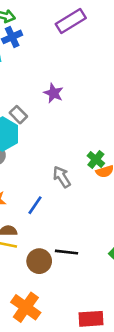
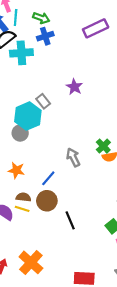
black line: (66, 252) -> (70, 220), turned 54
brown circle: (39, 261) -> (47, 201), moved

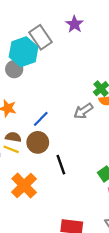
gray rectangle: (43, 101) -> (41, 37), size x1.5
gray arrow: (73, 157) -> (83, 111), moved, turned -102
orange cross: (31, 262) -> (24, 186), moved

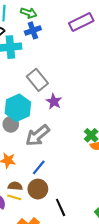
purple star: (74, 24) -> (54, 101), moved
gray rectangle: (41, 37) -> (37, 80), moved
gray arrow: (83, 111) -> (38, 135), moved, size x1.4

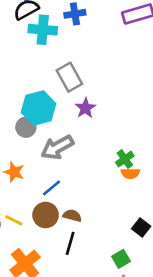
brown semicircle: (15, 186) -> (72, 216), moved
black line: (61, 207) -> (70, 243), turned 30

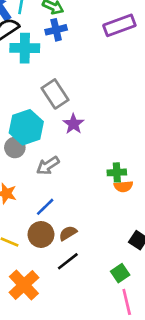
gray arrow: (57, 147) -> (48, 166), size x0.7
green cross: (125, 159) -> (117, 172), turned 36
brown semicircle: (72, 216) -> (68, 233), turned -42
black line: (70, 243) -> (68, 261), turned 40

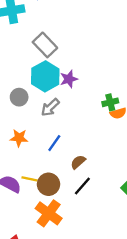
purple star: (73, 124) -> (69, 79), moved, turned 30
cyan hexagon: (26, 127) -> (45, 76), moved
brown circle: (41, 234) -> (48, 184), moved

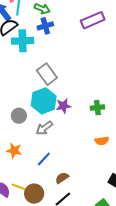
green cross: (110, 102) -> (97, 108), moved

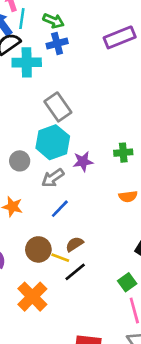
purple star: (63, 106) -> (83, 162), moved
blue line: (44, 159) -> (60, 209), moved
yellow line: (18, 187) -> (60, 258), moved
brown circle: (34, 194) -> (38, 249), moved

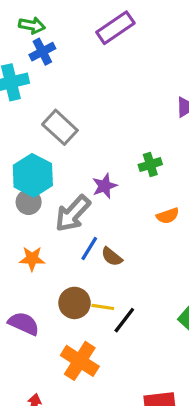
cyan hexagon: (53, 142) -> (33, 175), moved
gray arrow: (53, 178) -> (73, 213), size x1.4
brown semicircle: (74, 244) -> (112, 257), moved, turned -96

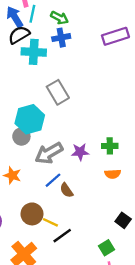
green cross: (150, 165) -> (110, 146), moved
purple star: (105, 186) -> (80, 152), moved

